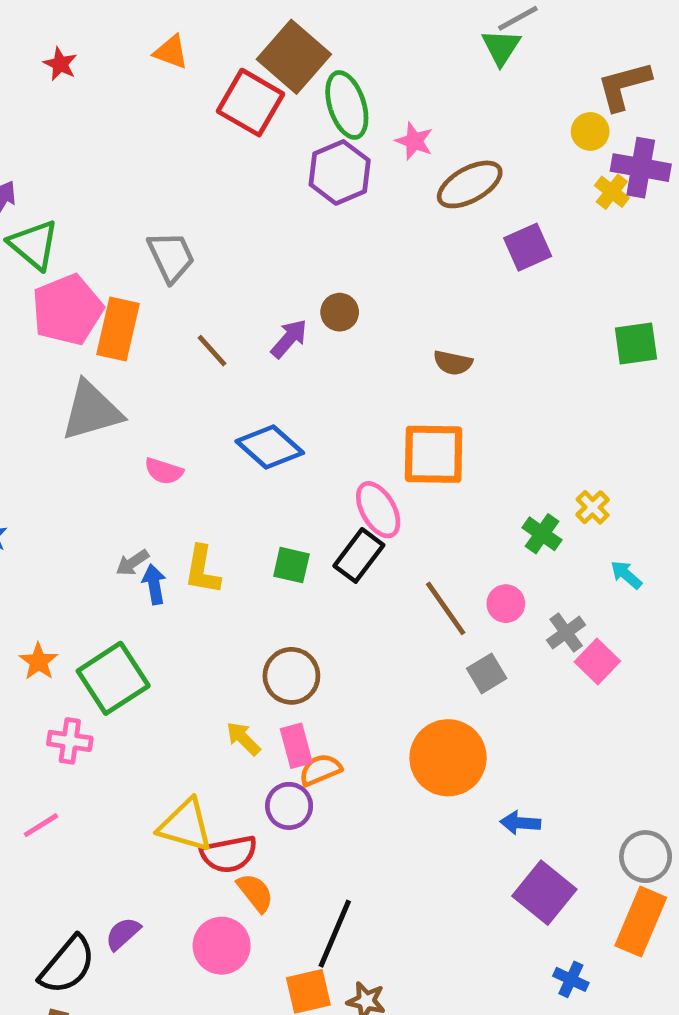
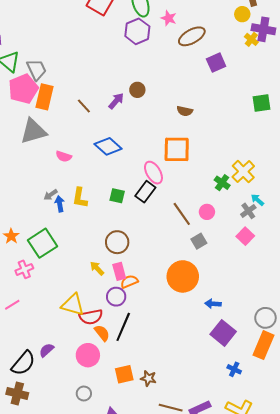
gray trapezoid: (171, 257) -> (36, 70), moved
yellow cross: (593, 507) -> (243, 172), size x1.6
gray cross: (566, 633) -> (248, 211), moved
pink cross: (70, 741) -> (24, 269), turned -30
black line: (335, 934) -> (123, 327), moved

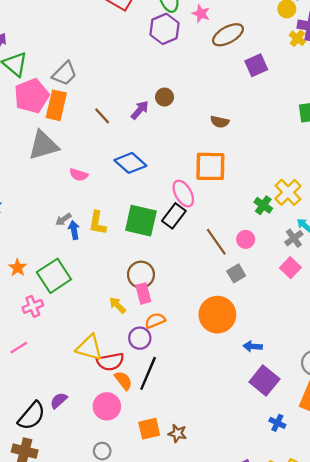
gray trapezoid: (36, 70) -> (65, 74), moved, turned 70
green square: (117, 196) -> (141, 221), size x1.8
pink rectangle: (119, 271) -> (143, 293), moved

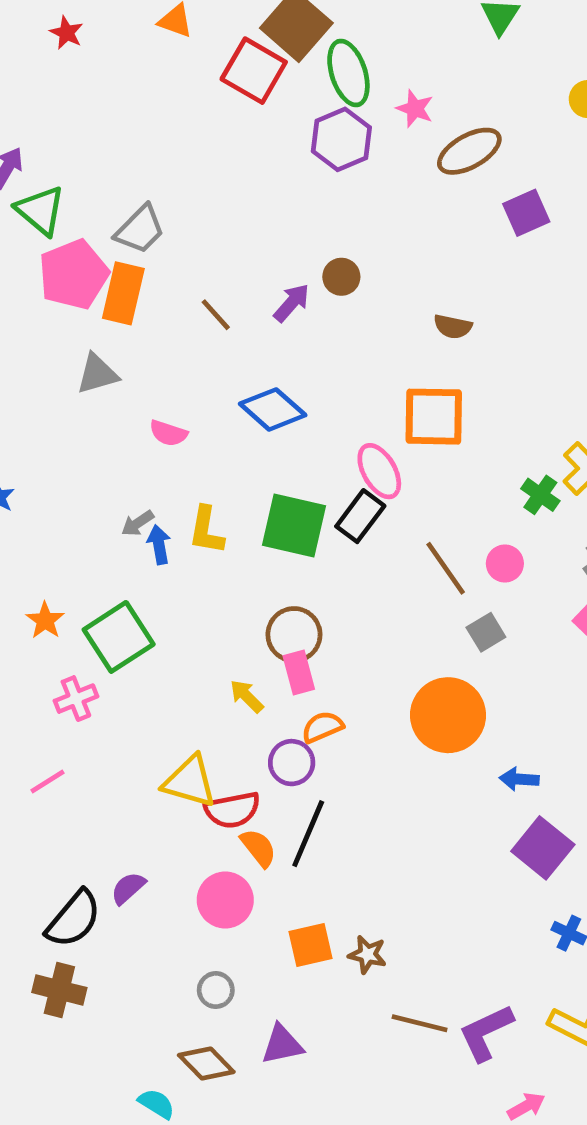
gray triangle: (43, 145) -> (97, 374), size x0.7

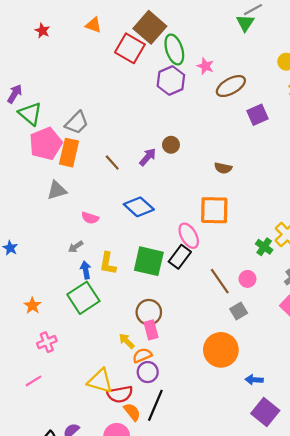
gray arrow: (138, 523) -> (76, 247), moved
green square: (119, 637) -> (83, 298), moved
orange semicircle: (322, 727) -> (142, 355), moved

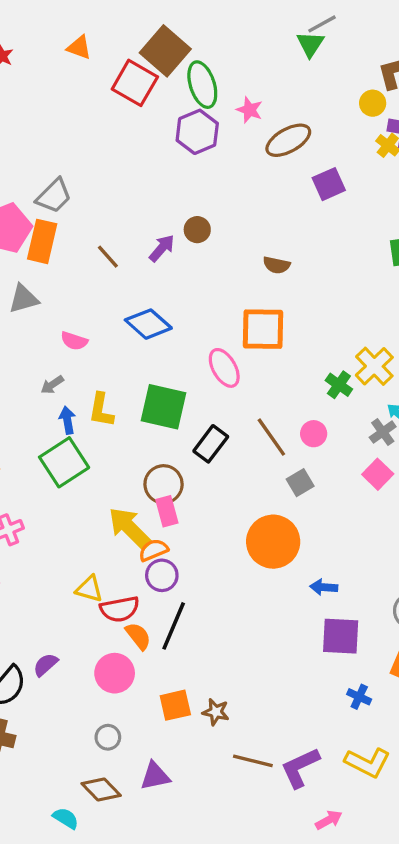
black rectangle: (180, 257) -> (211, 444), moved
yellow arrow: (127, 341) -> (130, 528), size x1.8
yellow triangle: (100, 381) -> (89, 589), size x0.7
purple square: (265, 412) -> (341, 636), turned -36

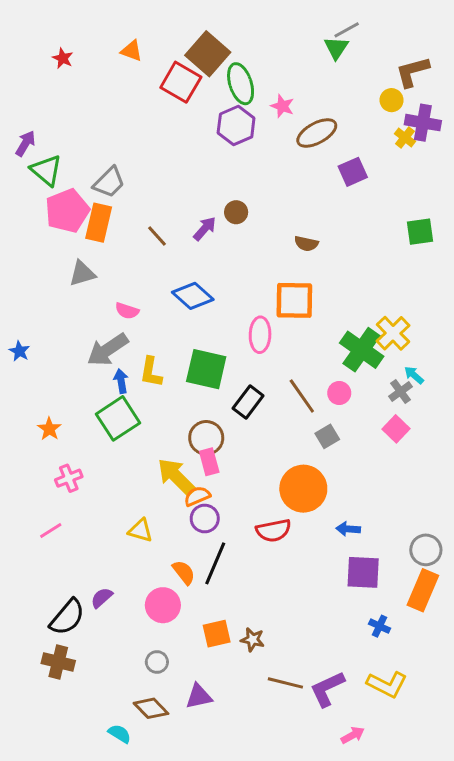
pink ellipse: (224, 368) -> (260, 335), turned 32
gray arrow: (52, 385) -> (108, 350), size x2.0
green cross: (339, 385) -> (362, 350), size x1.8
red semicircle: (120, 609) -> (273, 530), moved

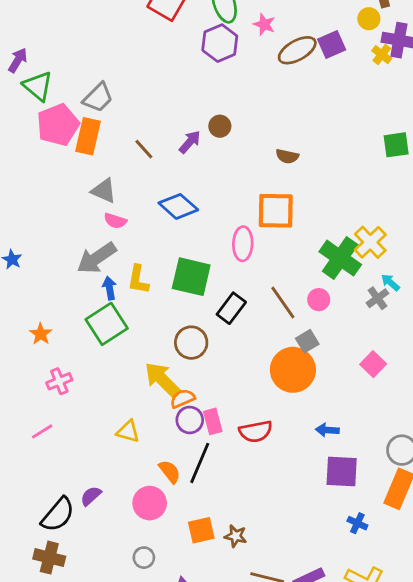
purple square: (353, 172) -> (332, 45), moved
gray triangle: (82, 273) -> (104, 191), moved, turned 40
pink square: (396, 429) -> (373, 364), moved
pink rectangle: (209, 462) -> (213, 421), moved
orange circle: (303, 489) -> (293, 370), moved

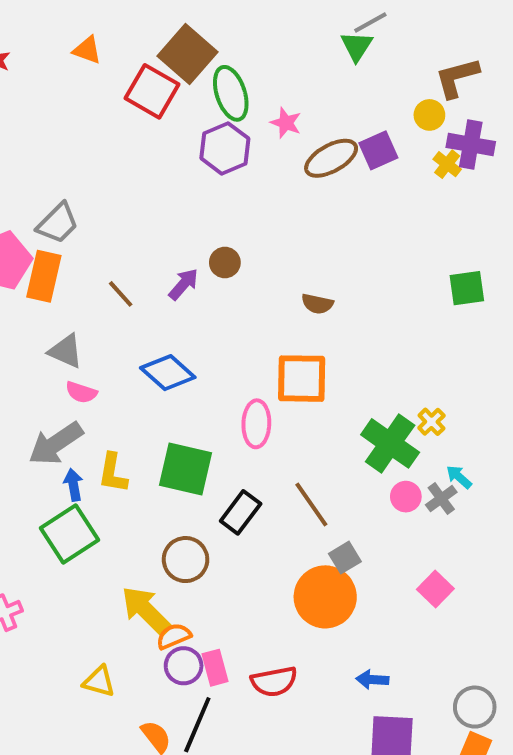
yellow cross: (370, 242) -> (431, 422), size x0.6
pink circle: (319, 300) -> (406, 497), moved

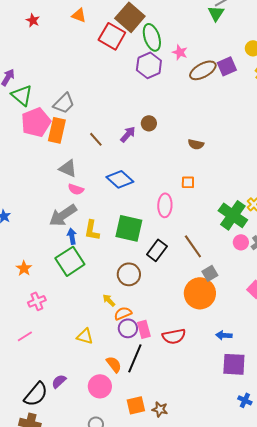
orange square: (302, 379) -> (188, 182), size x0.5
yellow arrow: (146, 611) -> (109, 300), size x0.5

